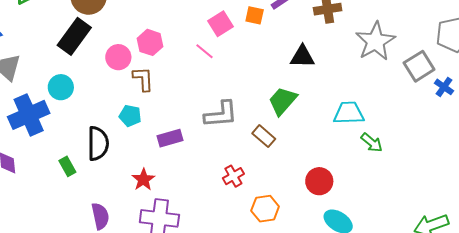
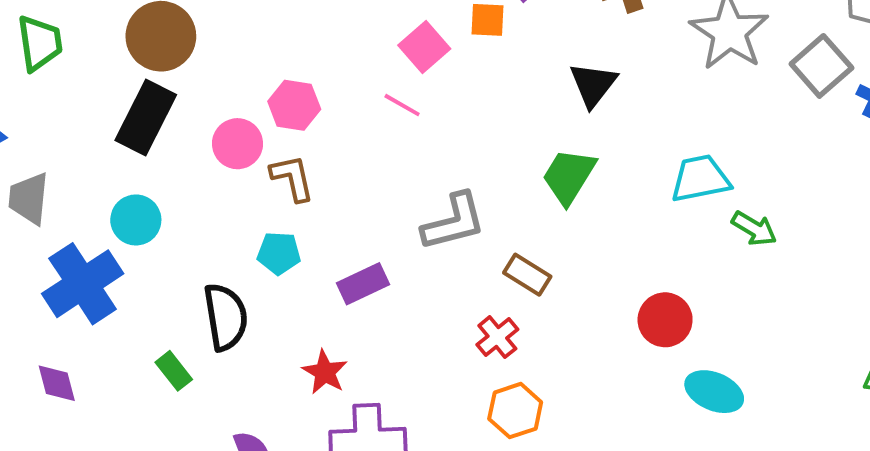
black triangle: (302, 57) -> (593, 85), turned -44
brown rectangle: (264, 136) -> (527, 275), moved
orange hexagon: (265, 209) -> (515, 411), moved

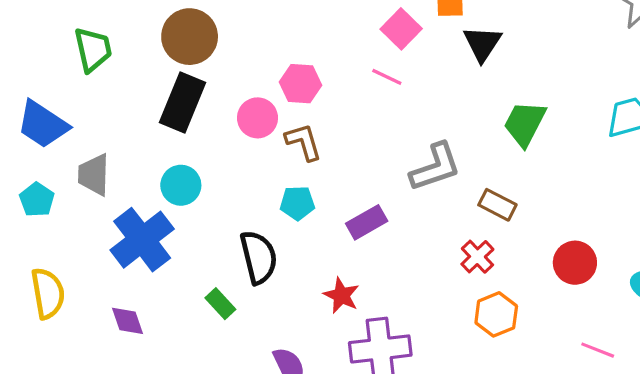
black triangle: (593, 85) -> (482, 43), moved
red circle: (665, 320) -> (575, 263), moved

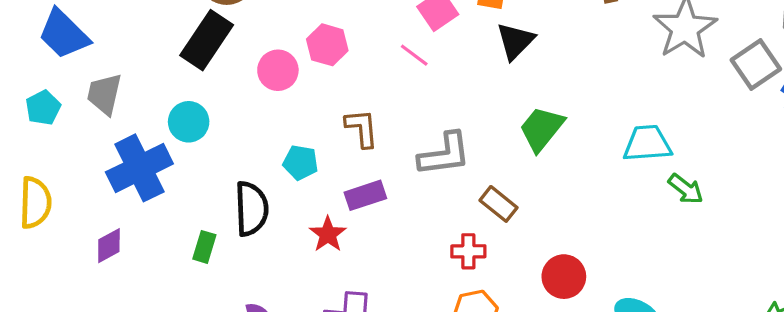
brown L-shape: (304, 142) -> (362, 128), moved
red cross: (477, 257) -> (468, 251), turned 32
red star: (341, 295) -> (328, 234), moved
green rectangle: (220, 304) -> (204, 247), turned 48
purple diamond: (128, 321) -> (109, 246), turned 69

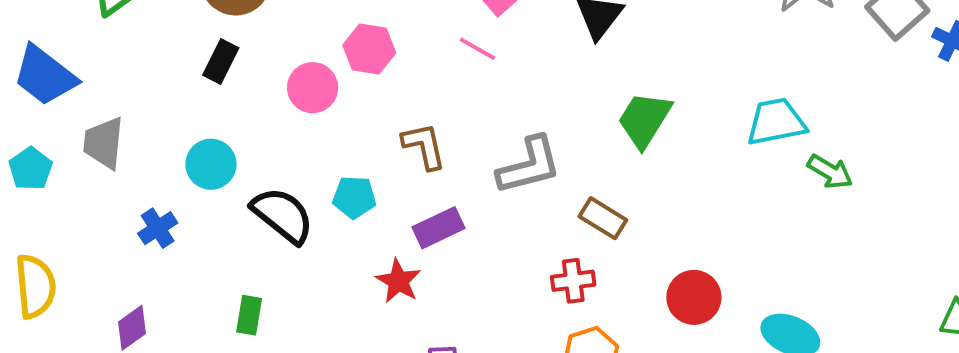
black rectangle: (207, 40) -> (221, 62), size x0.6
blue cross: (139, 168) -> (158, 228), size x0.5
black semicircle: (251, 209) -> (283, 215), moved, turned -42

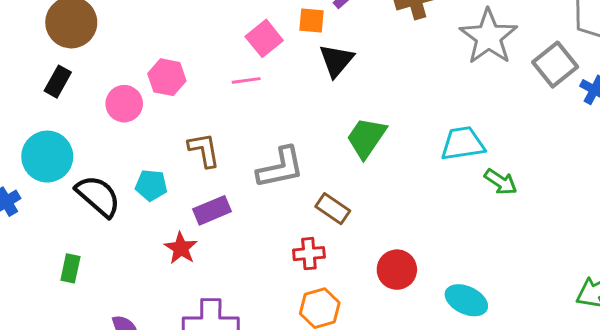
pink line: (477, 49) -> (246, 80), turned -40
cyan circle: (211, 164) -> (47, 157), size x1.4

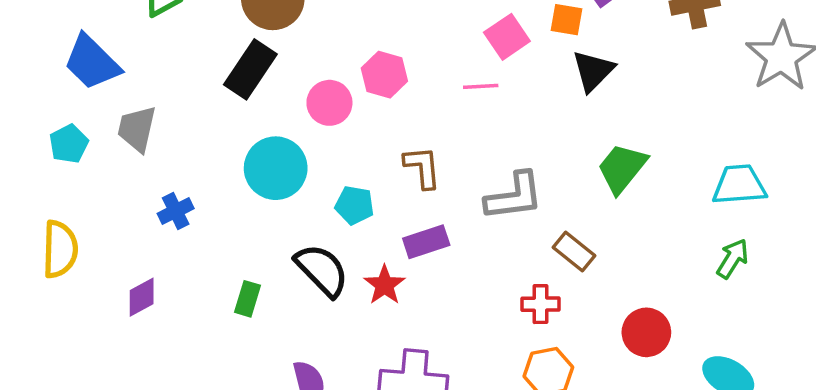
black rectangle: (58, 82) -> (250, 69), size x1.5
cyan circle: (47, 157) -> (276, 168), moved
green arrow: (501, 182) -> (733, 259), moved, turned -96
black semicircle: (98, 196) -> (322, 270), moved

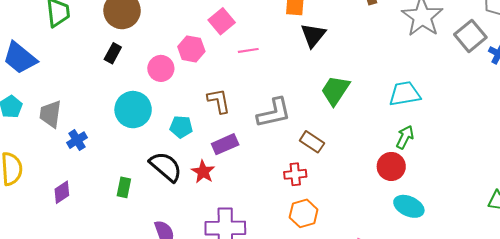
pink square: (507, 37) -> (222, 21), moved
black rectangle: (250, 69) -> (113, 53), size x0.6
gray trapezoid: (137, 129) -> (50, 114), moved
red circle: (646, 332) -> (391, 166), moved

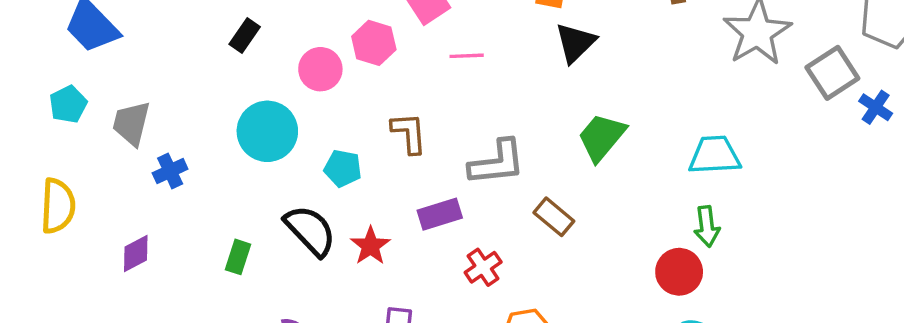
green arrow: (405, 137) -> (707, 226), turned 140
purple rectangle: (225, 144) -> (440, 214), moved
red cross: (295, 174) -> (483, 267), moved, turned -35

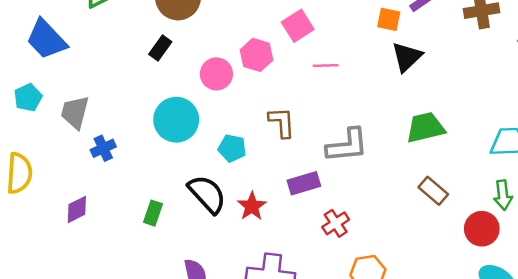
green trapezoid: (602, 137) -> (425, 128), turned 36
brown rectangle: (554, 217) -> (433, 191), moved

